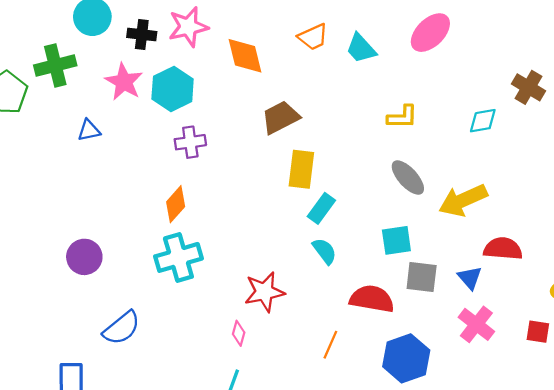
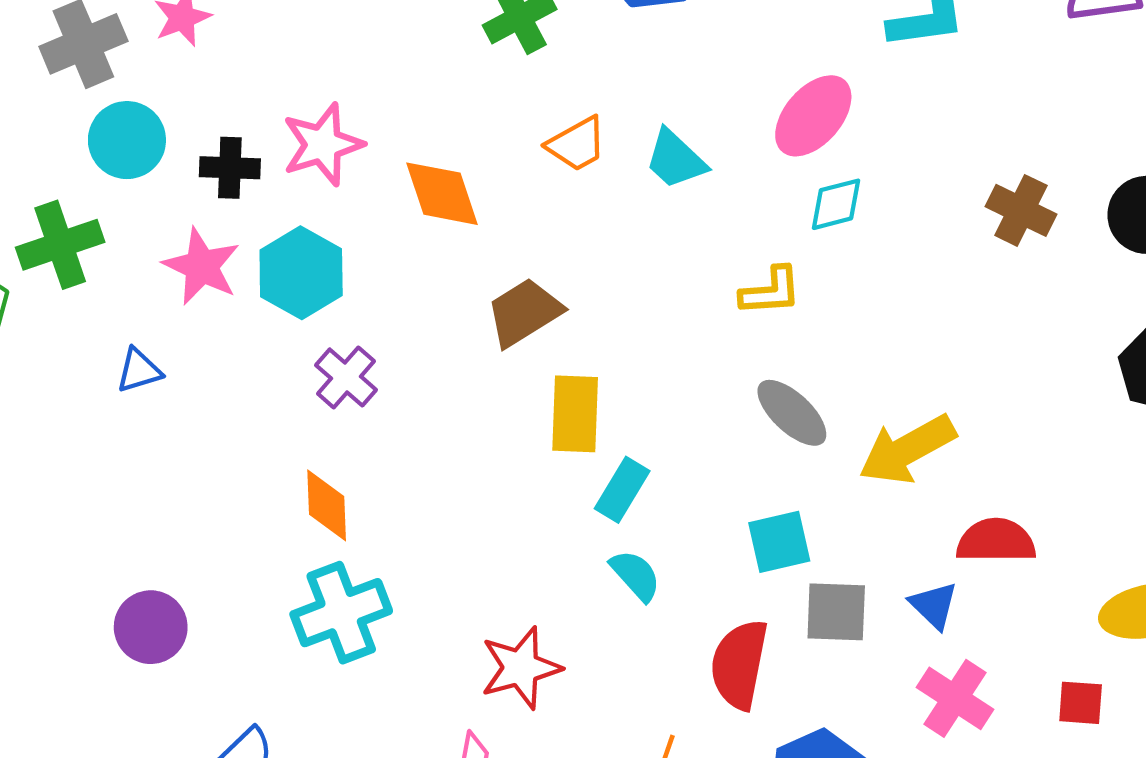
cyan diamond: (483, 121) -> (836, 204), moved
purple cross: (190, 142) -> (346, 377), turned -36
orange diamond: (176, 204) -> (327, 505), turned -39
red semicircle: (372, 299) -> (739, 664), turned -84

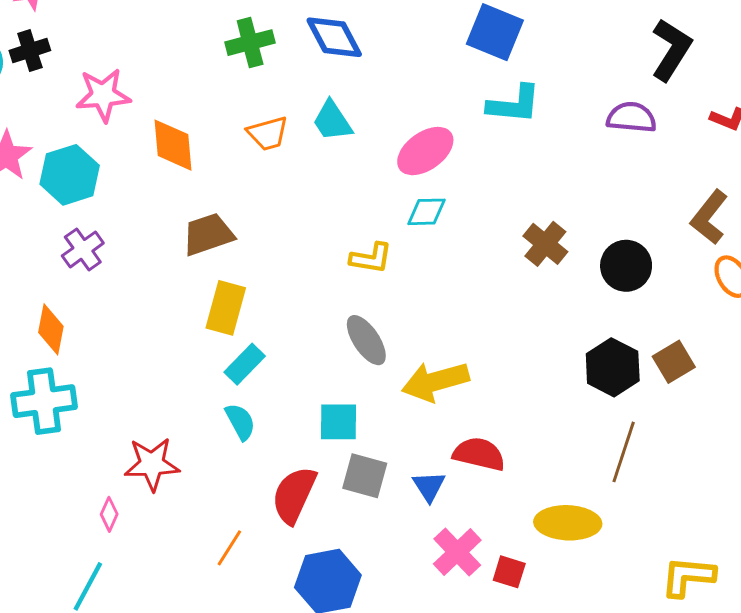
cyan trapezoid: (676, 159) -> (332, 121), moved
black cross: (230, 168) -> (30, 51), moved, turned -33
pink cross: (955, 698) -> (457, 552), moved

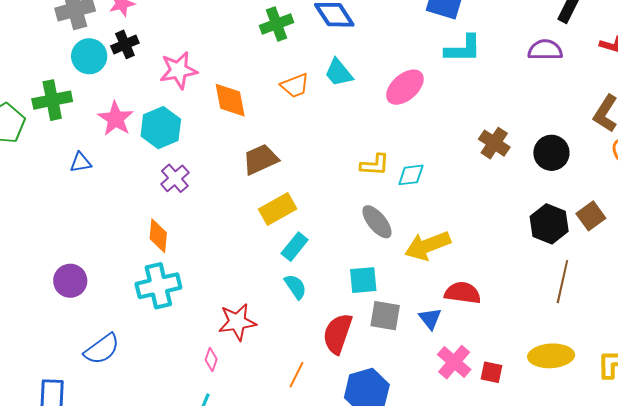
cyan diamond: (426, 212) -> (411, 175), moved
yellow rectangle: (226, 308) -> (278, 209), turned 51
yellow ellipse: (568, 523) -> (551, 356), moved

